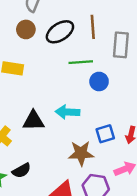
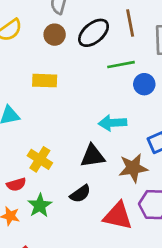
black triangle: (34, 121) -> (93, 156), moved
black semicircle: (22, 171) -> (80, 194), moved

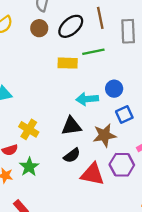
yellow rectangle: (45, 81) -> (68, 63), moved
blue circle: (144, 84) -> (114, 89), moved
black semicircle: (80, 194) -> (72, 155), moved

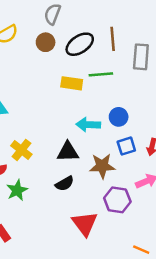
red triangle: (92, 174) -> (85, 224), moved, turned 35

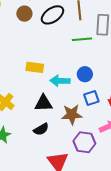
green line: (101, 74) -> (82, 39), moved
yellow rectangle: (72, 83) -> (35, 67), moved

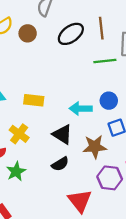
brown circle: (24, 14) -> (28, 33), moved
yellow rectangle: (35, 67) -> (34, 100), moved
black triangle: (43, 103) -> (62, 134), turned 36

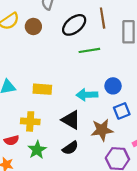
green line: (105, 61) -> (89, 50), moved
yellow cross: (19, 134) -> (30, 121), turned -30
green star: (16, 171) -> (37, 150), moved

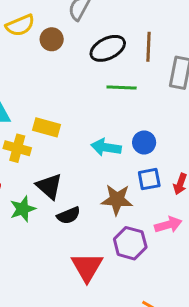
black triangle: (71, 120) -> (49, 186), moved
yellow cross: (30, 121) -> (17, 148), moved

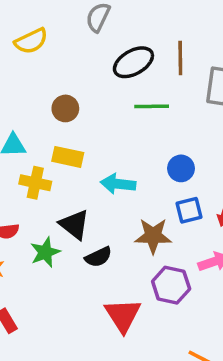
brown circle: (52, 39) -> (65, 108), moved
cyan arrow: (106, 147) -> (118, 184), moved

